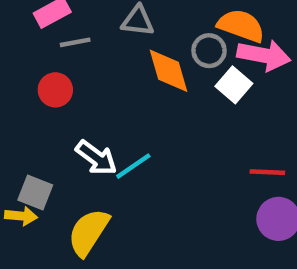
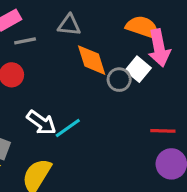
gray circle: (209, 51) -> (119, 80), moved
pink arrow: (264, 55) -> (159, 48), turned 69

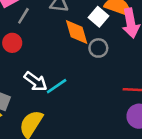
gray line: (25, 41) -> (23, 16), turned -48
white square: (138, 69) -> (98, 17), moved

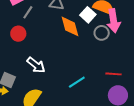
gray circle: (98, 48) -> (102, 33), moved
cyan line: (57, 86) -> (77, 82), moved

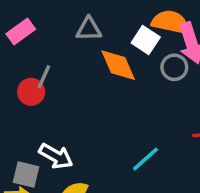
gray line: (28, 12) -> (44, 77), moved
white arrow: (36, 65) -> (56, 156), moved

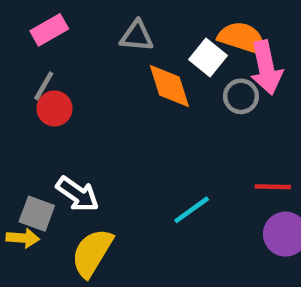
gray line: (44, 77) -> (44, 86), moved

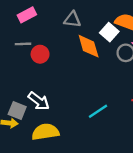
gray line: (44, 86) -> (23, 44), turned 56
red circle: (54, 108) -> (40, 54), moved
yellow semicircle: (92, 253) -> (45, 132), turned 48

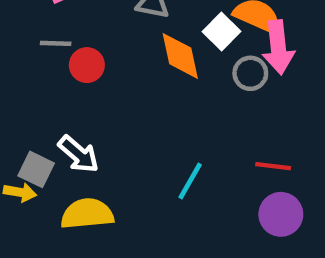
cyan line: (98, 111) -> (190, 181), turned -30

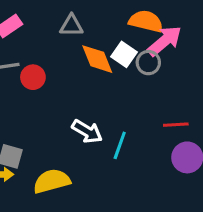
white square: (222, 32) -> (124, 54), moved
pink arrow: (278, 47) -> (165, 41), turned -114
white arrow: (78, 154) -> (87, 131), moved

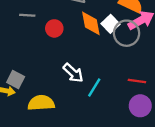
gray circle: (148, 63) -> (127, 33), size x1.5
red circle: (33, 77) -> (54, 28), moved

